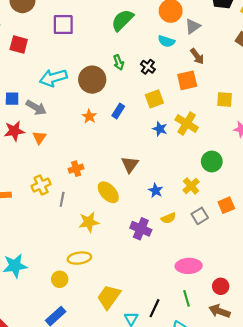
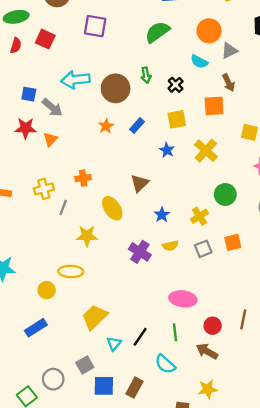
blue star: (160, 129) -> (167, 150), moved

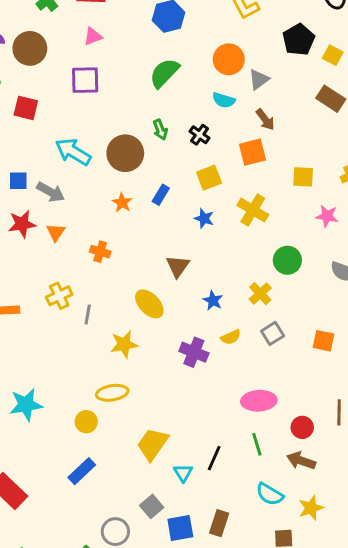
cyan arrow: (75, 80) -> (73, 152), turned 48
orange cross: (83, 178) -> (100, 252), moved, turned 35
orange square: (233, 242) -> (324, 341), moved, turned 36
cyan semicircle: (165, 364) -> (270, 494), moved

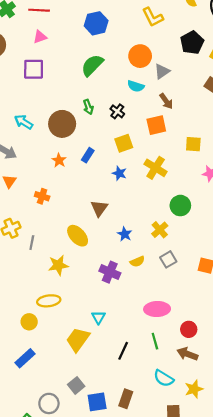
cyan arrow: (73, 152) -> (24, 122), size x0.7
cyan triangle: (183, 473) -> (98, 317), moved

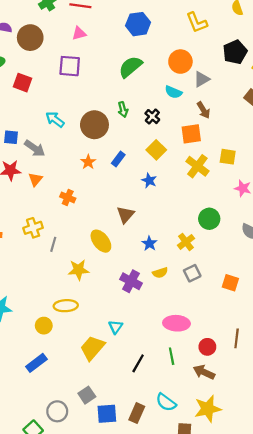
yellow square: (124, 143) -> (156, 150), turned -30
yellow cross: (156, 168) -> (197, 166), moved
cyan semicircle: (164, 378) -> (166, 402), moved
yellow star: (194, 389) -> (208, 409), size x1.4

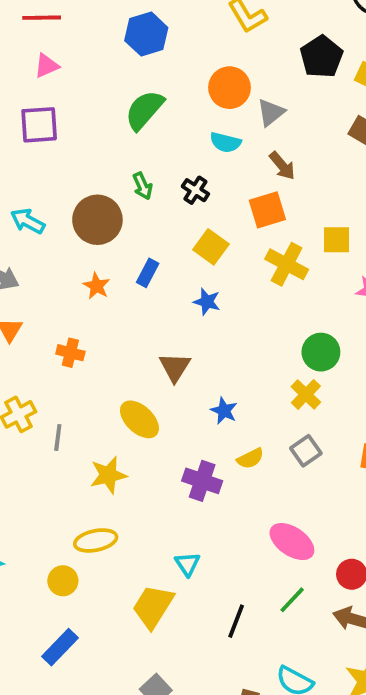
yellow cross: (186, 242) -> (306, 394), moved
pink ellipse: (176, 323) -> (292, 542), turned 40
green line: (172, 356) -> (292, 600), turned 63

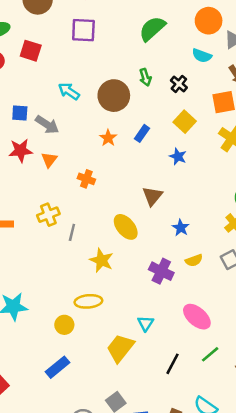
yellow star: (108, 475) -> (101, 260), turned 30
pink ellipse: (292, 542) -> (197, 317), moved

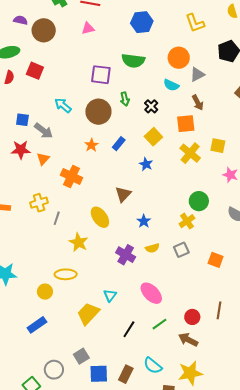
green semicircle: (152, 29) -> (133, 61), turned -135
purple square: (83, 30) -> (101, 75), moved
orange cross: (86, 179) -> (72, 176), size x1.5

